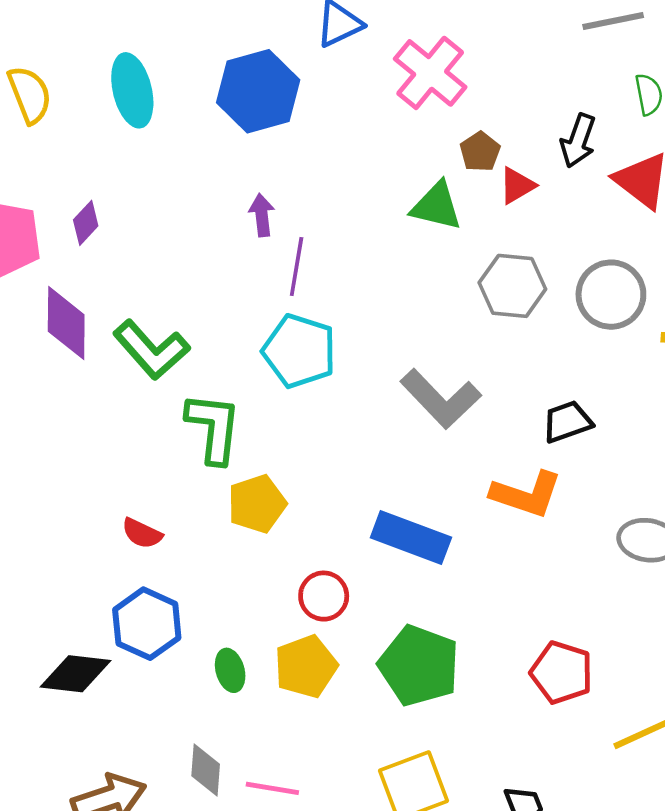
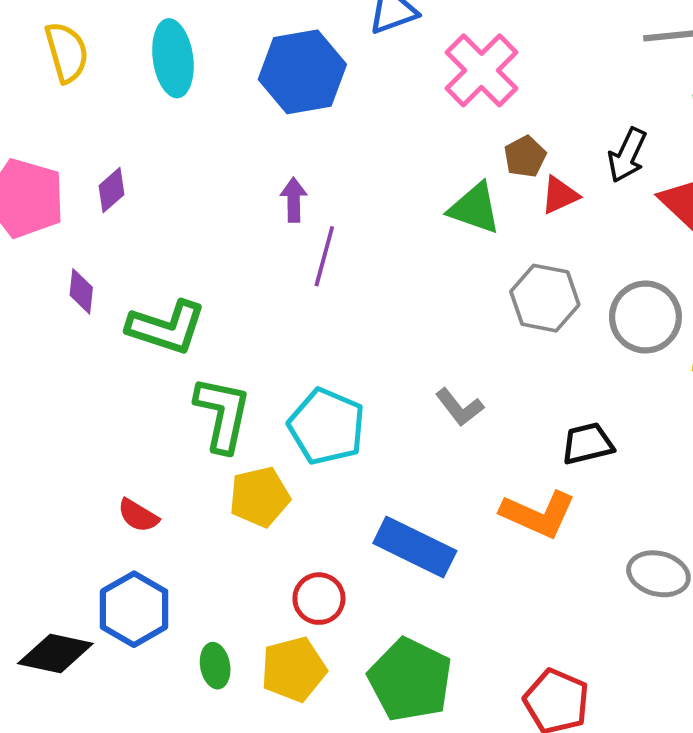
purple diamond: (66, 323) -> (81, 291), size x0.6
green L-shape: (151, 350) -> (166, 327), turned -36
cyan pentagon: (299, 351) -> (327, 427), moved
gray L-shape: (441, 399) -> (459, 407), size x0.6

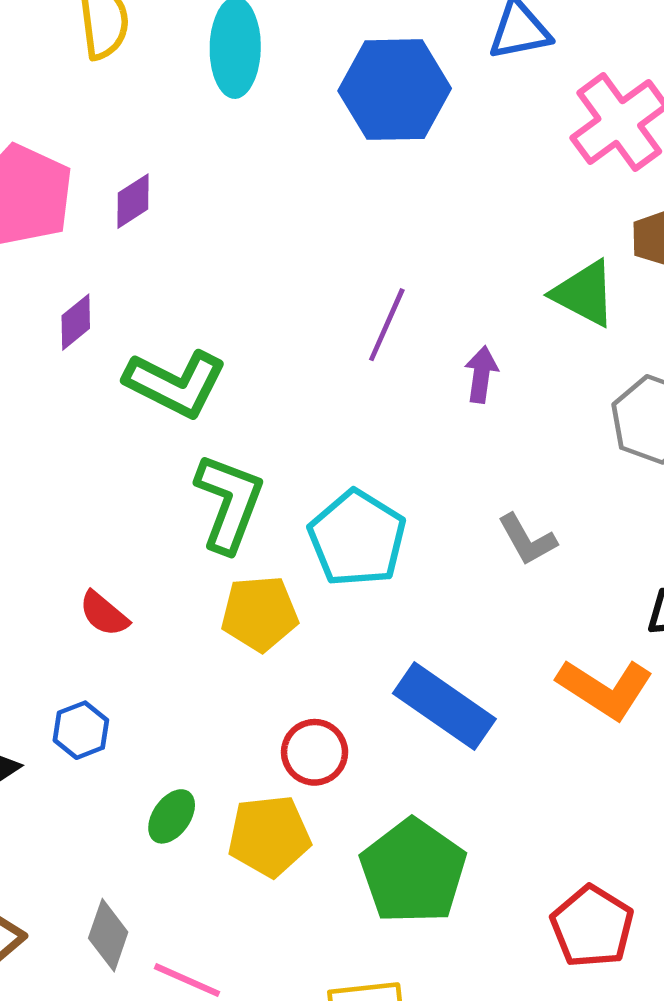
purple arrow: (294, 200) -> (481, 374), moved
purple diamond: (81, 291) -> (76, 322), turned 36
blue hexagon: (134, 609) -> (81, 730), size x0.6
green ellipse: (215, 666) -> (172, 816), turned 36

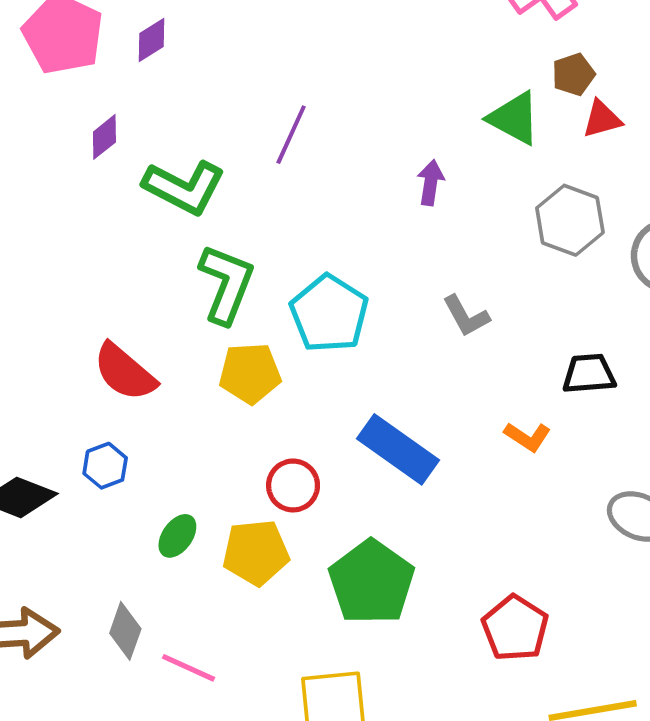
purple line: (387, 325) -> (291, 135), moved
red semicircle: (104, 614) -> (125, 372), size x1.6
orange L-shape: (605, 689) -> (528, 437), size x0.6

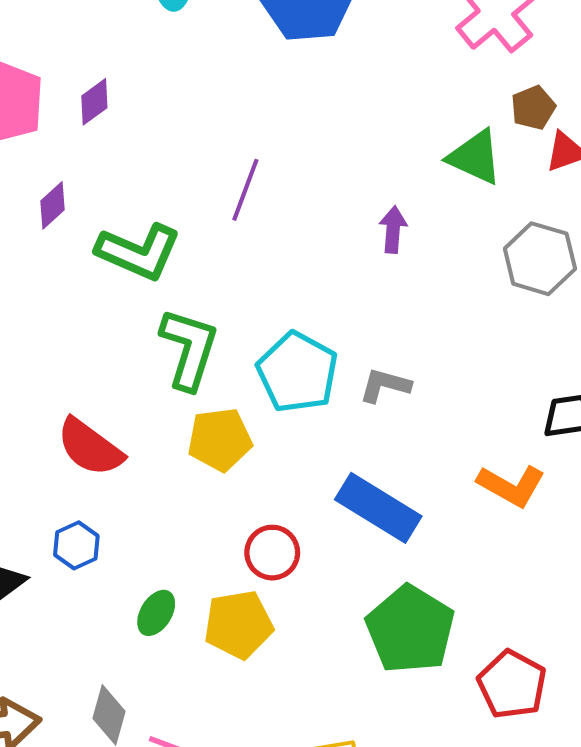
gray L-shape: (466, 316) -> (385, 385), moved, turned 138
orange L-shape: (528, 437) -> (511, 486), size x1.4
green pentagon: (371, 582) -> (410, 629), moved

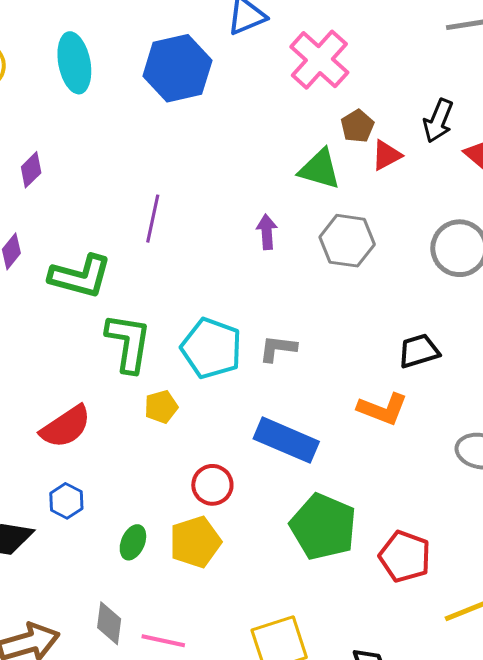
gray hexagon: (540, 259) -> (347, 241), moved
yellow pentagon: (220, 440) -> (161, 407), size x0.7
red semicircle: (90, 447) -> (66, 427), turned -62

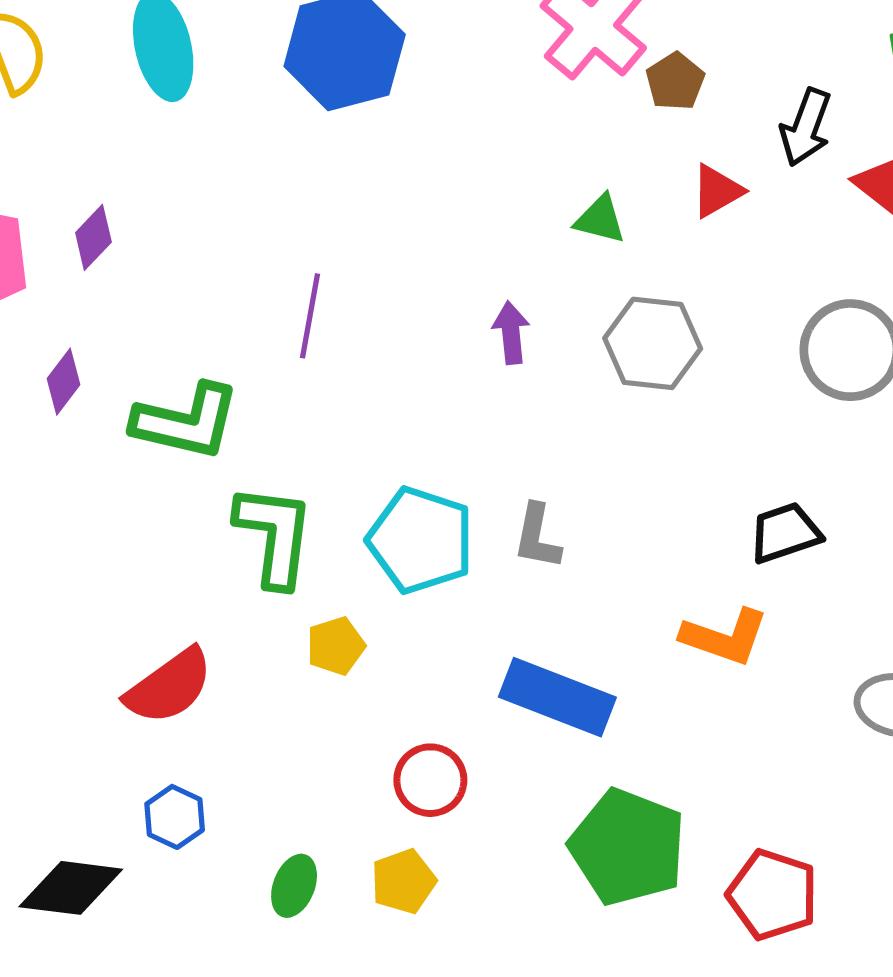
brown pentagon: (357, 126) -> (675, 81), moved
green triangle: (320, 169) -> (600, 219), size x0.7
gray L-shape: (278, 348) -> (537, 537), turned -84
yellow pentagon: (195, 542) -> (403, 881), size x0.7

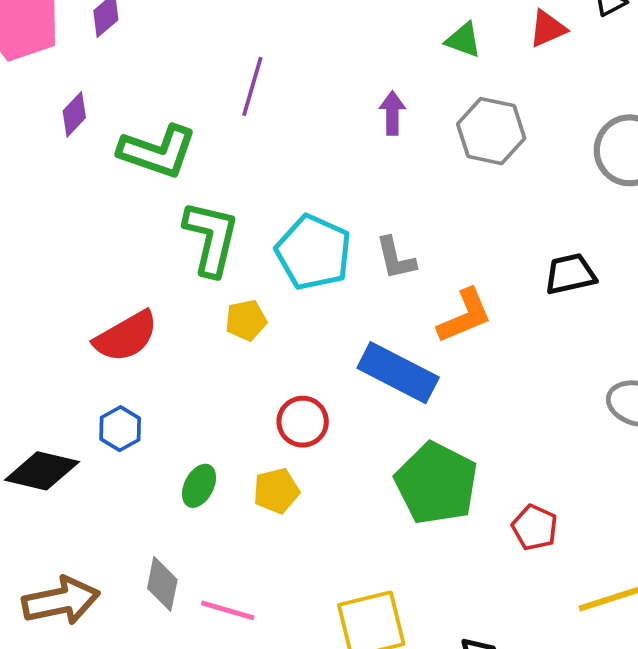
gray L-shape: (537, 537) -> (396, 258), turned -30
orange L-shape: (725, 637) -> (465, 316), moved, turned -48
red pentagon: (772, 895) -> (535, 527), size x0.7

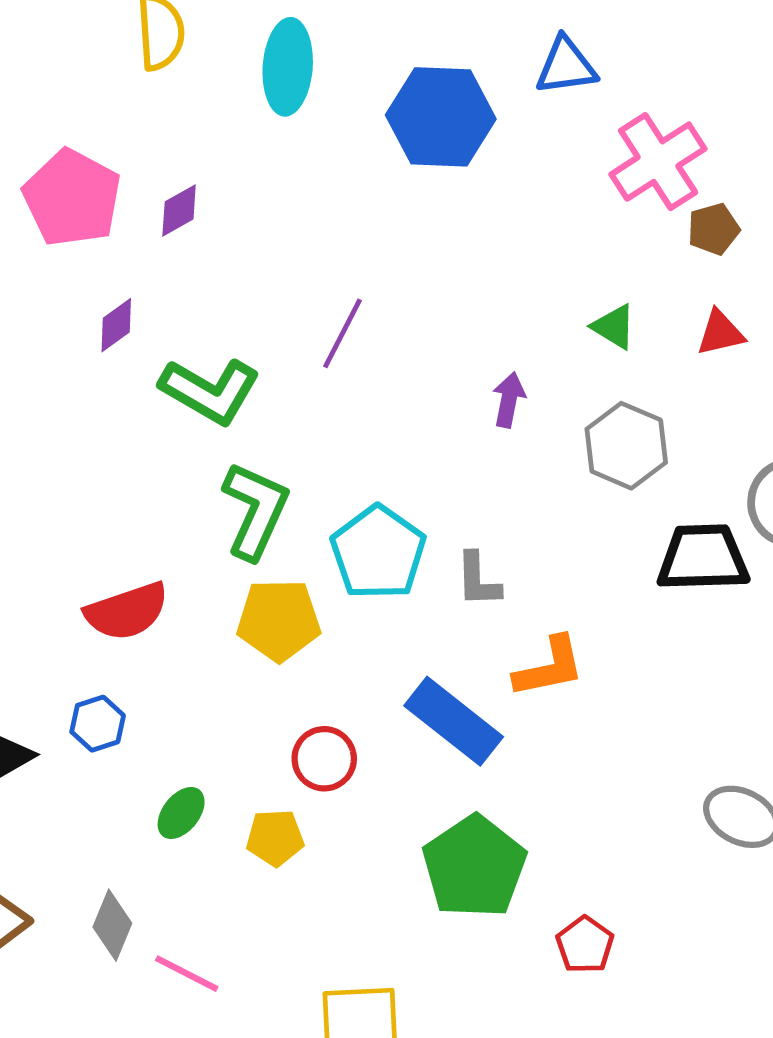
black trapezoid: (570, 274) -> (703, 558), moved, size x1.4
yellow pentagon: (246, 320) -> (279, 620), size x1.6

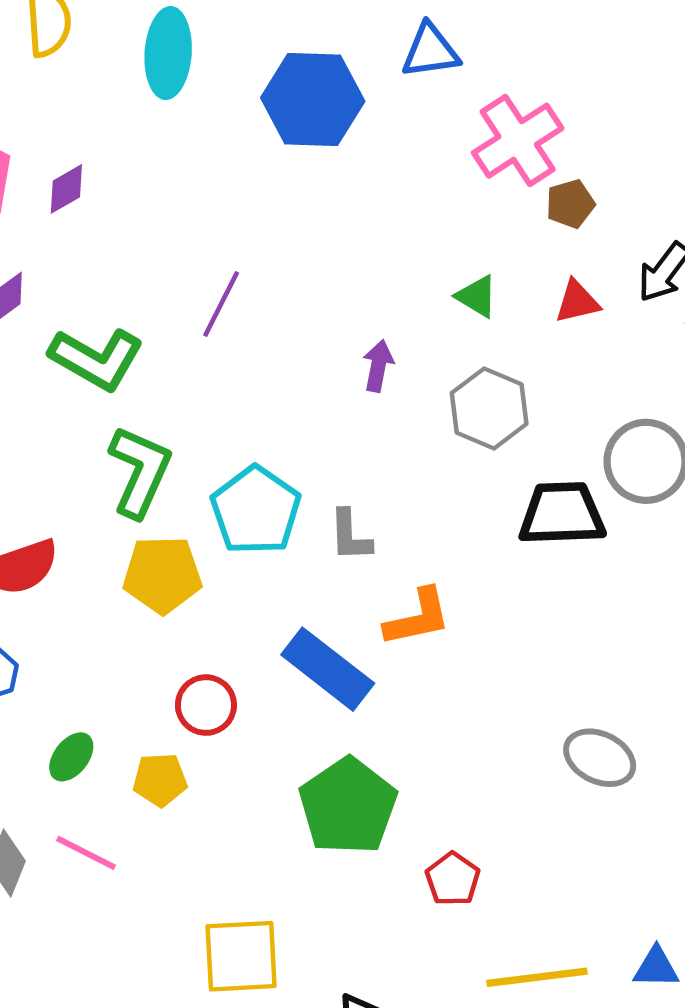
pink line: (187, 974) -> (86, 853), moved

